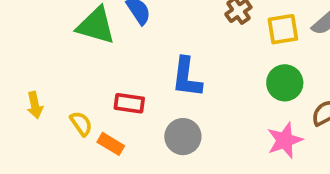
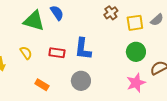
red rectangle: (129, 103) -> (57, 53), moved
yellow semicircle: (81, 124) -> (26, 53), moved

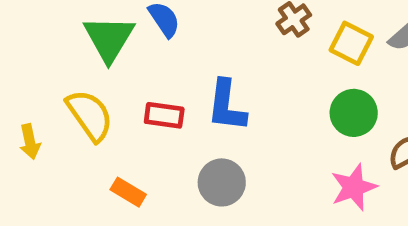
green triangle: (34, 21) -> (109, 39), turned 45
yellow square: (135, 23) -> (351, 43), turned 36
yellow semicircle: (26, 53) -> (90, 115), size x1.6

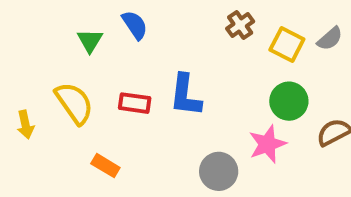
green triangle: (109, 39) -> (90, 41), size x0.6
gray circle: (222, 182) -> (219, 171), moved
pink star: (354, 187) -> (267, 144), moved

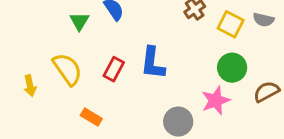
gray semicircle: (330, 39) -> (264, 20), turned 54
red rectangle: (135, 103) -> (114, 69), turned -70

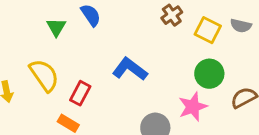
blue L-shape: (153, 63) -> (130, 69), turned 120
red rectangle: (114, 69) -> (80, 93), moved

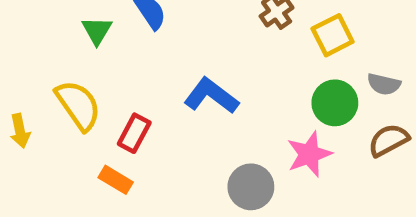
gray semicircle: (241, 26) -> (384, 84), moved
yellow square: (208, 30) -> (333, 35), turned 36

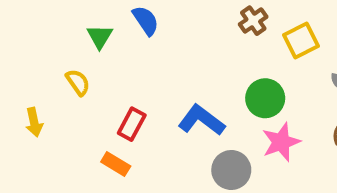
blue L-shape: (211, 96) -> (201, 120), moved
green circle: (335, 103) -> (265, 98), moved
yellow semicircle: (78, 105) -> (78, 82), moved, size x0.6

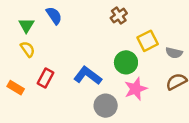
yellow square: (301, 40) -> (148, 41), moved
yellow semicircle: (78, 82) -> (28, 49), moved
orange rectangle: (116, 164) -> (16, 88), moved

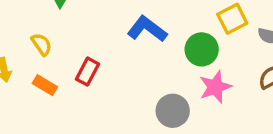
yellow semicircle: (28, 49) -> (41, 44), moved
blue L-shape: (88, 76) -> (147, 29), moved

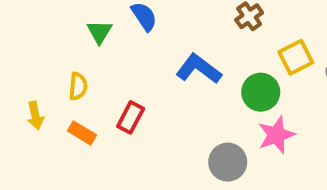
yellow semicircle: (41, 44) -> (78, 86), turned 40

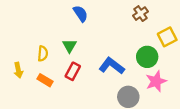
green triangle: (99, 32) -> (69, 46), moved
blue L-shape: (199, 69) -> (112, 66), moved

